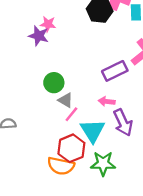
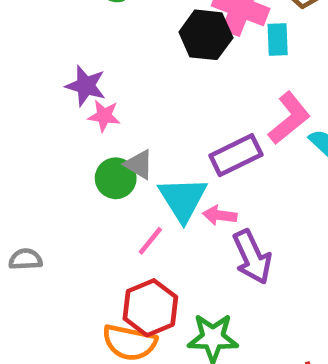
pink star: (48, 24) -> (104, 116), moved
gray triangle: (66, 100) -> (139, 164), moved
cyan triangle: (93, 131) -> (183, 199), moved

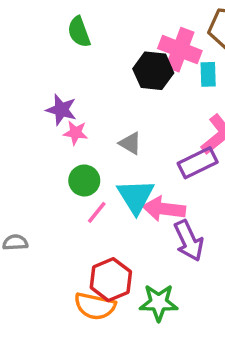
purple rectangle: (236, 155) -> (198, 163), moved
gray triangle: (139, 164) -> (130, 143), moved
pink arrow: (220, 215) -> (164, 209), size x1.6
pink line: (150, 241) -> (97, 212), moved

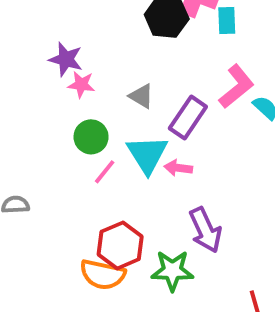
purple rectangle: (198, 163) -> (188, 117), moved, turned -30
pink arrow: (164, 209) -> (178, 168), size x0.6
purple arrow: (189, 241) -> (205, 230), moved

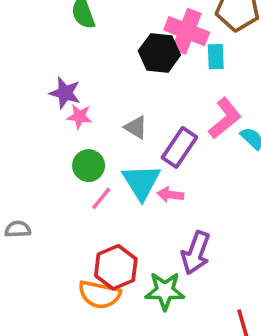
purple arrow: (205, 230) -> (196, 253), turned 45

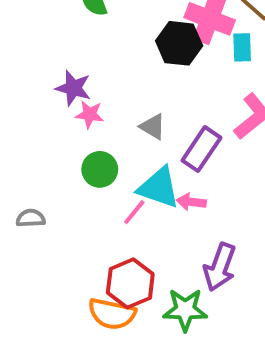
cyan triangle: (141, 182) -> (159, 188), turned -39
pink line: (101, 198) -> (134, 212), moved
gray semicircle: (18, 229) -> (31, 218), moved

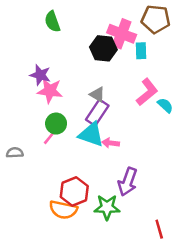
pink star: (90, 114) -> (50, 91), size x1.5
gray triangle: (153, 127) -> (97, 94), moved
purple rectangle: (201, 149) -> (97, 113), moved
pink line: (134, 212) -> (50, 137), moved

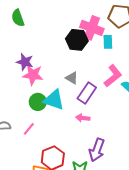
green semicircle: (52, 22) -> (18, 18), moved
purple rectangle: (97, 113) -> (87, 93), moved
cyan triangle: (91, 134) -> (54, 100), moved
pink line: (50, 137) -> (29, 129), moved

